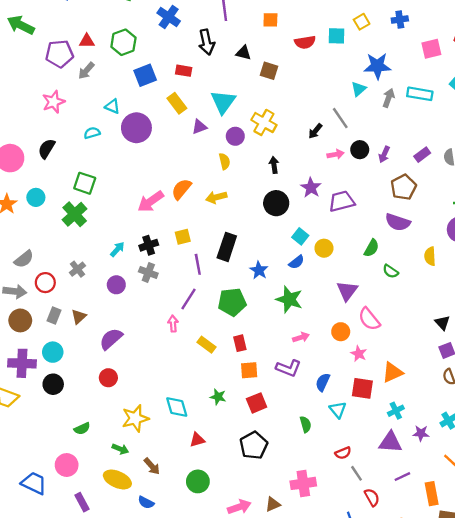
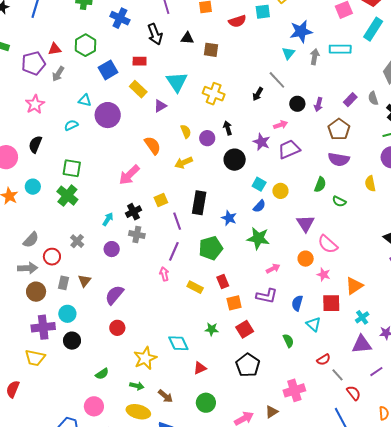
purple circle: (235, 136) -> (207, 138), moved
pink arrow: (336, 154) -> (281, 125), moved
orange semicircle: (181, 189) -> (153, 145), moved, turned 114

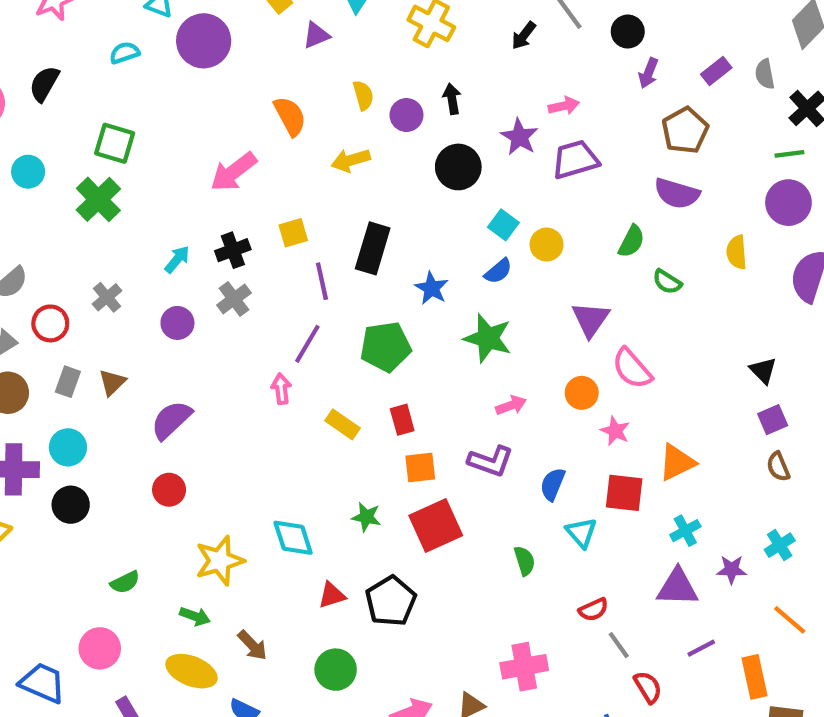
black circle: (297, 104) -> (628, 32), moved
gray cross: (137, 235) -> (234, 299), turned 35
red square: (245, 329) -> (436, 526), size x1.4
black pentagon: (248, 365) -> (391, 601), moved

